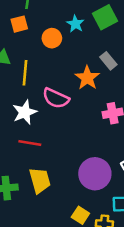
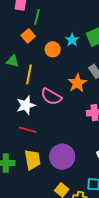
orange square: (19, 24) -> (28, 36), turned -32
purple circle: (95, 174) -> (62, 157), moved

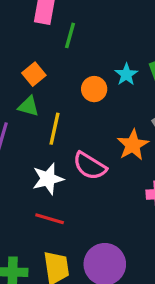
orange square: (28, 36) -> (34, 74), moved

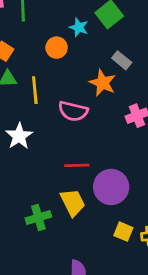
white star: (48, 179) -> (19, 136), moved
red line: (50, 219) -> (77, 165), moved

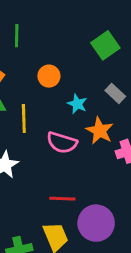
cyan star: (79, 27) -> (77, 104), moved
orange star: (103, 83) -> (100, 131), moved

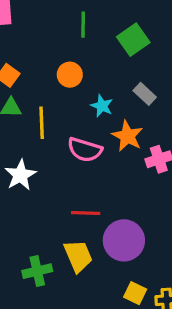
green line: (17, 36) -> (83, 25), moved

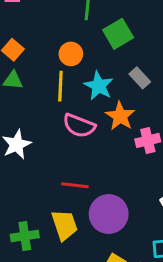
green square: (133, 40) -> (118, 34), moved
cyan star: (102, 106) -> (99, 86), size x1.4
yellow line: (42, 123) -> (60, 86), moved

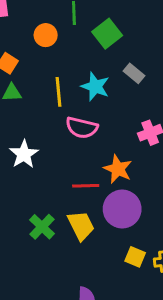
orange circle: (71, 54) -> (46, 35), moved
orange star: (120, 116) -> (118, 169), moved
green cross: (25, 236) -> (42, 227), moved, turned -30

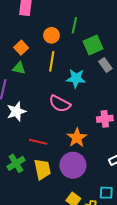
gray rectangle: (134, 73) -> (105, 65), moved
cyan star: (95, 87) -> (76, 78), turned -30
yellow line: (58, 92) -> (52, 61), moved
red line: (86, 186) -> (38, 142), moved

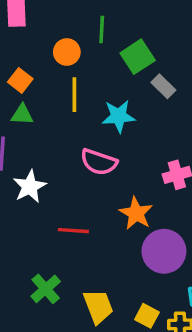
green cross: (16, 163) -> (46, 289), moved
purple circle: (73, 165) -> (164, 251), moved
yellow trapezoid: (42, 169) -> (98, 307), moved

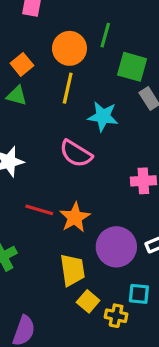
orange circle: (67, 52) -> (69, 48), size x1.4
green square: (138, 57) -> (132, 67), turned 36
orange star: (136, 213) -> (75, 217), moved
yellow trapezoid: (98, 307) -> (72, 270), moved

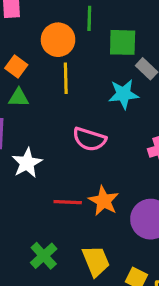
cyan star: (103, 116) -> (123, 94), moved
yellow trapezoid: (72, 270) -> (96, 261), moved

